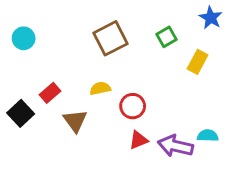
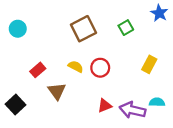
yellow rectangle: (197, 62) -> (149, 64), moved
yellow semicircle: (100, 88) -> (76, 67), turned 40
red circle: (133, 106) -> (100, 68), moved
black square: (21, 113) -> (16, 104), moved

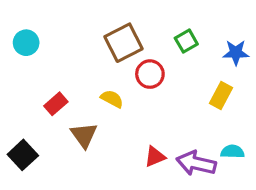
blue star: (159, 13) -> (236, 53), moved, turned -30
red circle: (100, 68) -> (150, 74), moved

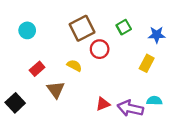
cyan circle: (26, 43) -> (27, 30), moved

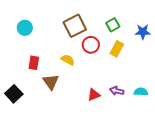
yellow rectangle: (147, 63) -> (117, 49), moved
red rectangle: (37, 69) -> (34, 63), turned -40
purple arrow: (130, 108) -> (117, 91), moved, size x0.6

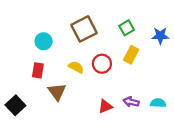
cyan circle: (25, 28) -> (44, 41), moved
red circle: (91, 45) -> (102, 64), moved

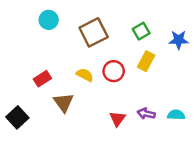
cyan circle: (44, 41) -> (49, 20), moved
red rectangle: (38, 70) -> (42, 79), turned 48
red triangle: (105, 106) -> (117, 119), turned -32

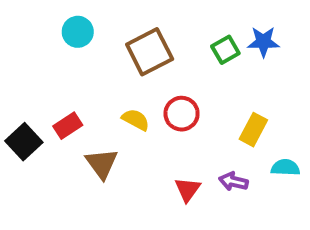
blue star: (179, 40) -> (263, 42), moved
yellow rectangle: (146, 61) -> (253, 130), moved
cyan semicircle: (176, 115) -> (285, 168), moved
black square: (17, 117) -> (24, 142), moved

